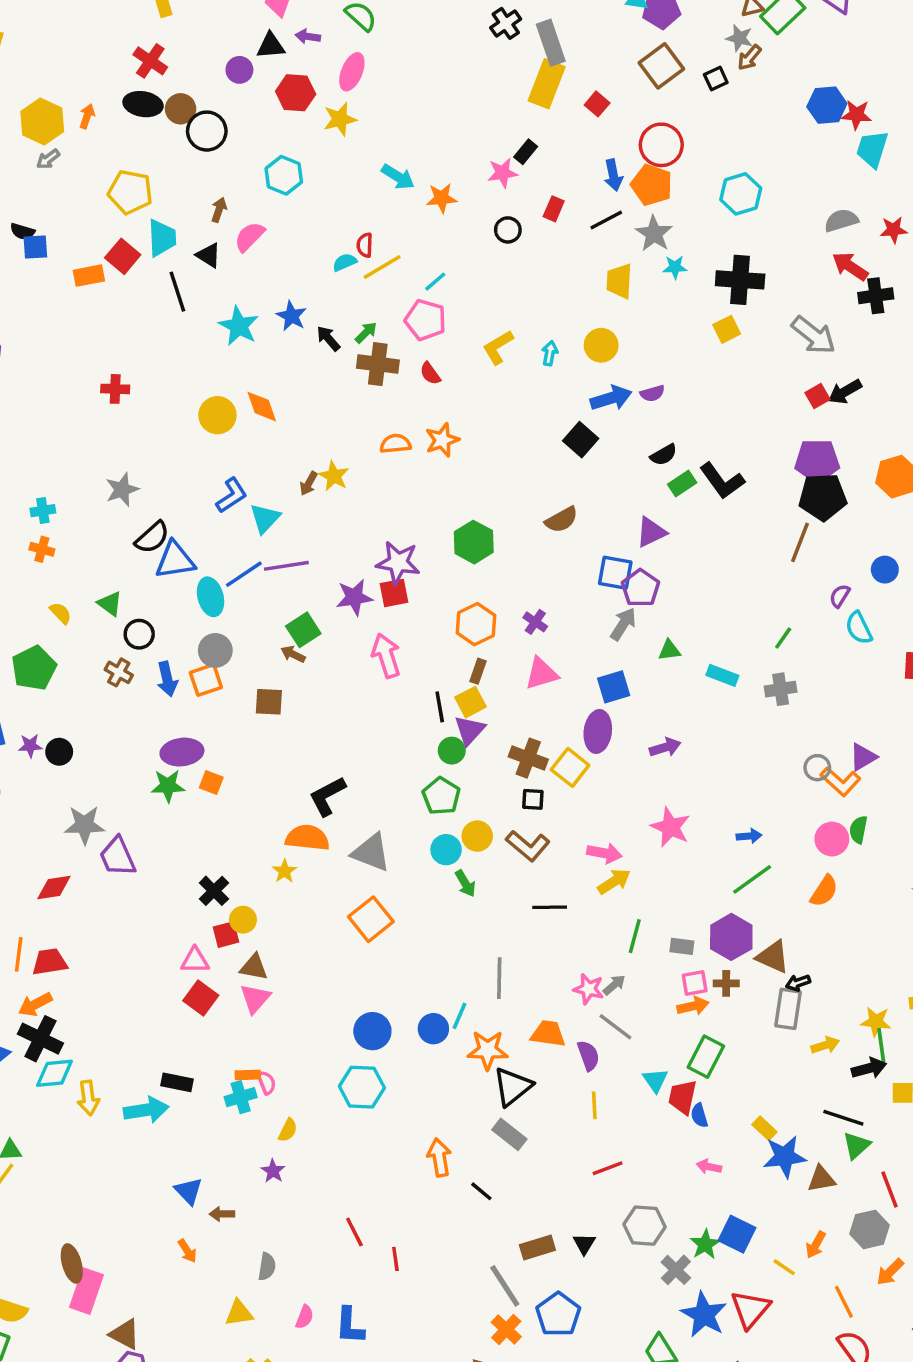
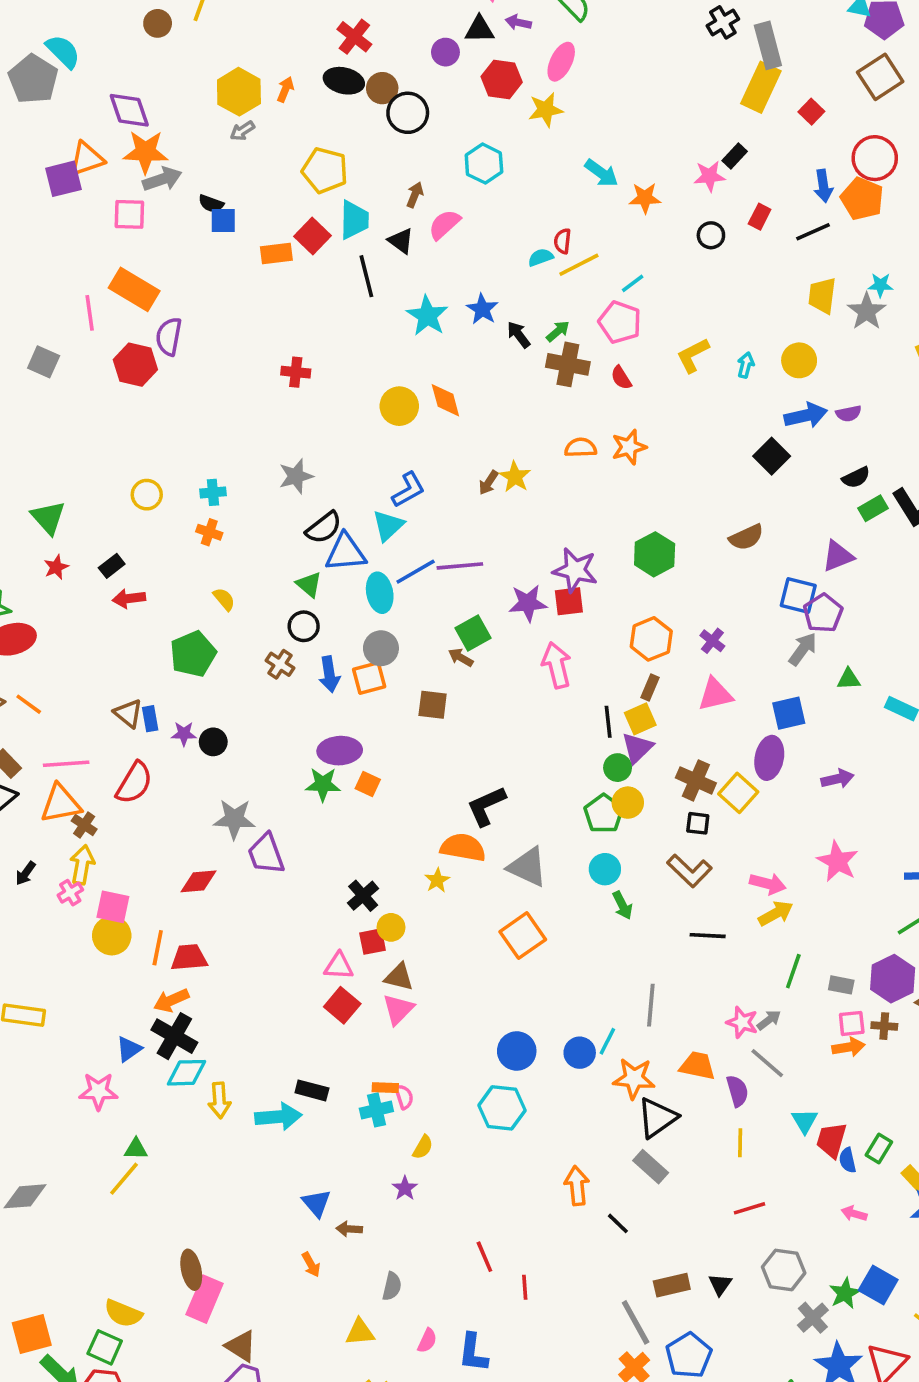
gray star: (654, 234) -> (867, 311), moved
cyan triangle: (265, 518) -> (388, 526), moved
green triangle: (110, 604) -> (309, 585), moved
yellow circle: (477, 836) -> (628, 803), moved
green rectangle: (706, 1057) -> (879, 1149), moved, size x0.7

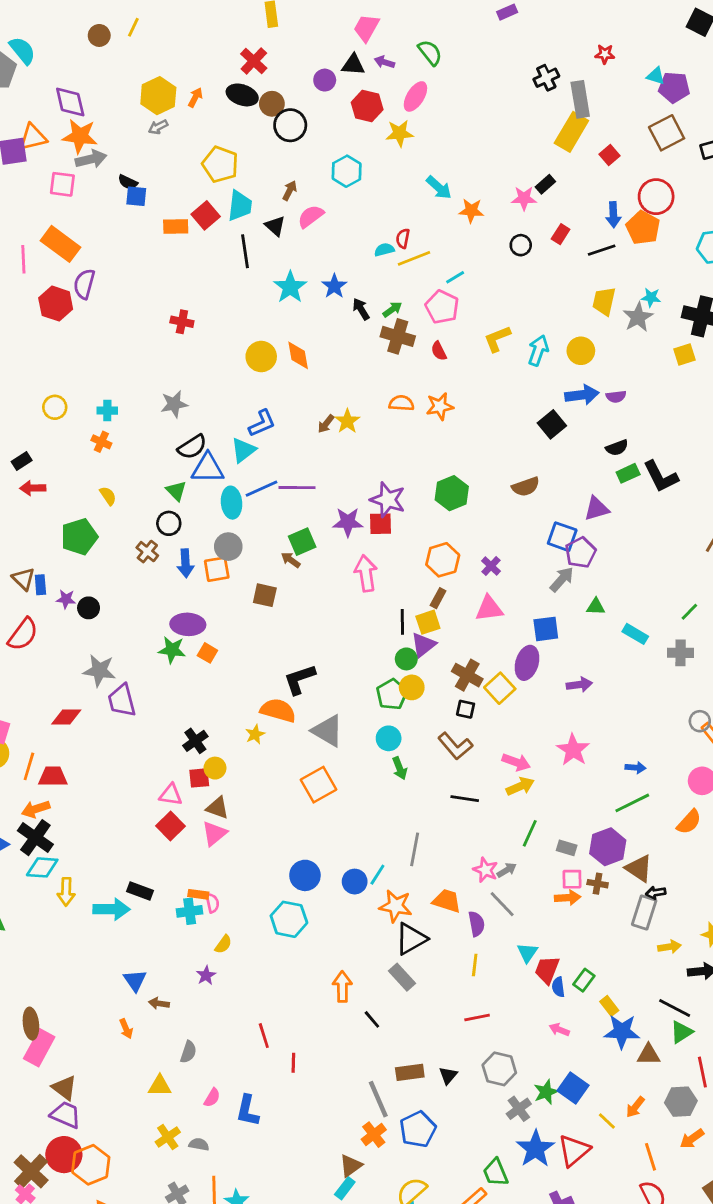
cyan arrow: (746, 365) -> (538, 350), size x1.5

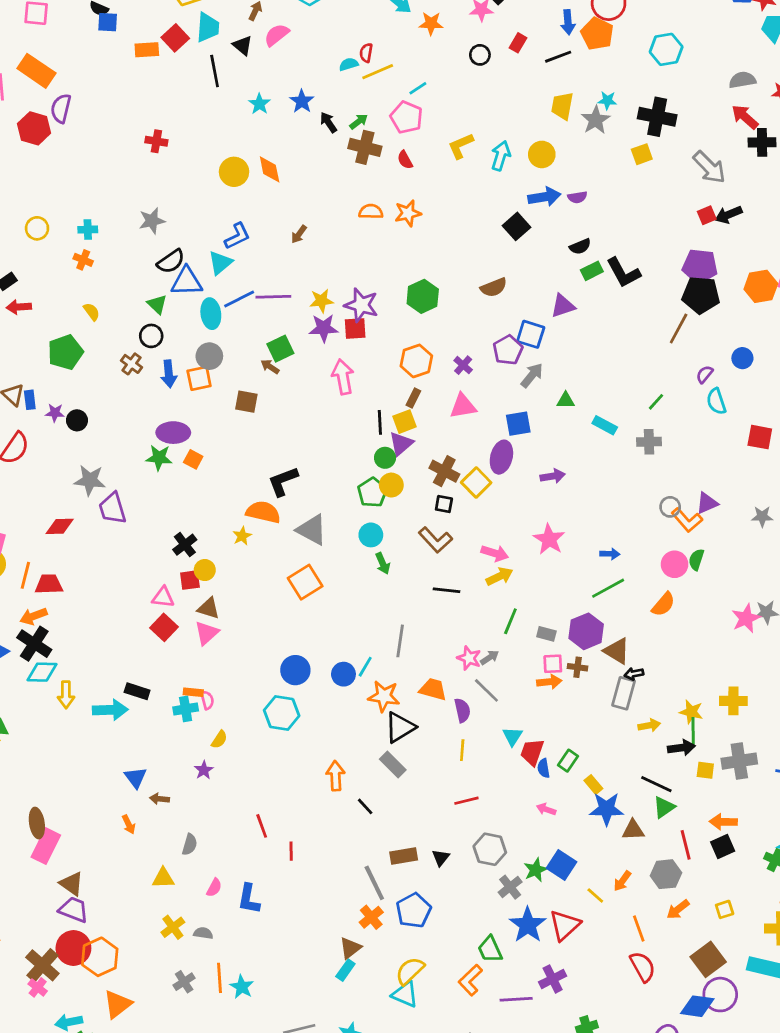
cyan star: (290, 287) -> (259, 104), size x0.7
yellow star: (347, 421) -> (321, 301), moved, turned 30
purple pentagon: (581, 553) -> (508, 350), moved

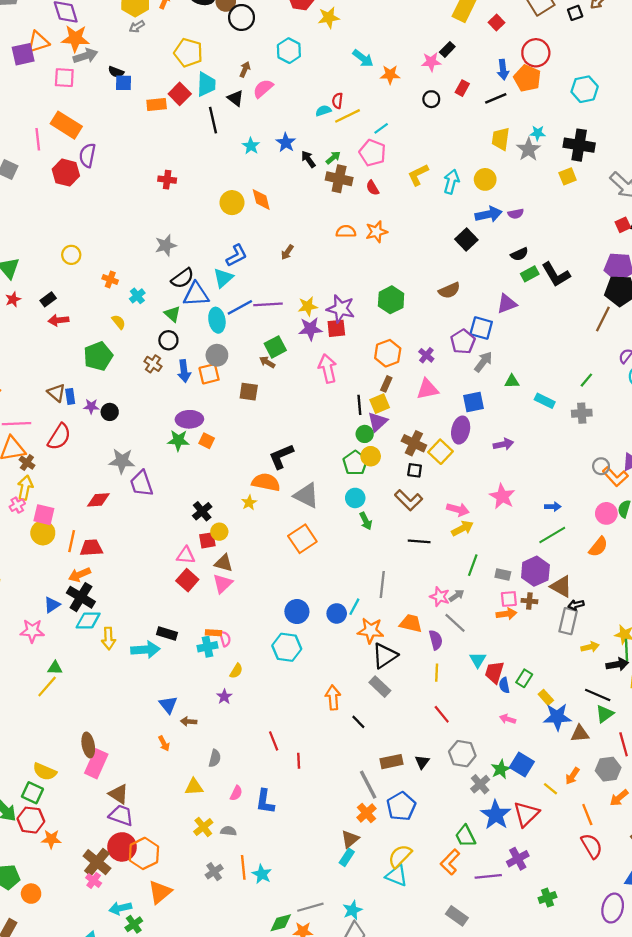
cyan cross: (88, 230) -> (137, 296), moved, turned -35
red line: (466, 801) -> (442, 714), turned 66

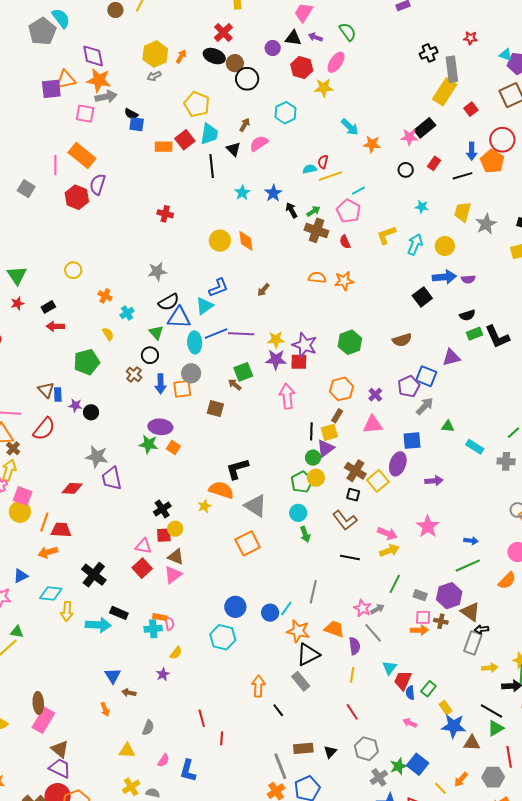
black rectangle: (447, 49) -> (425, 128), size x1.5
cyan star: (538, 133) -> (422, 207), moved
black cross: (81, 597) -> (94, 575), moved

